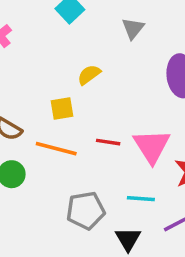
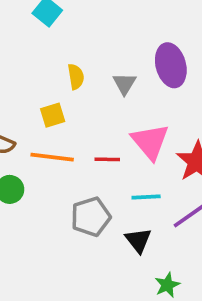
gray triangle: (133, 28) -> (124, 84), moved
yellow semicircle: (89, 75) -> (76, 77), turned 125
red line: (108, 142) -> (107, 159), moved

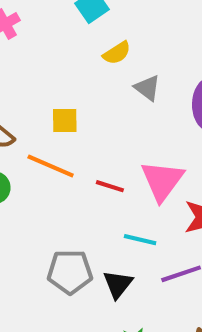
yellow semicircle: (76, 77) -> (117, 53), moved, turned 50
gray triangle: (124, 84) -> (147, 88), moved, turned -40
gray pentagon: (91, 217) -> (70, 272), moved

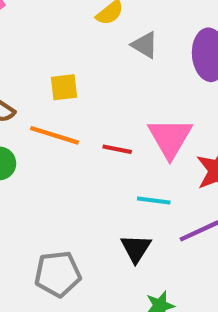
gray pentagon: (70, 272) -> (58, 274), moved

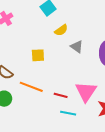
yellow square: (64, 87) -> (38, 55), moved
cyan line: (154, 200) -> (68, 113), moved

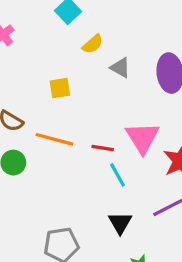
cyan line: (68, 113) -> (118, 175), turned 56

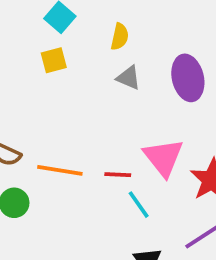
yellow semicircle: (93, 44) -> (120, 37), moved, turned -30
yellow square: (60, 88) -> (54, 60), moved

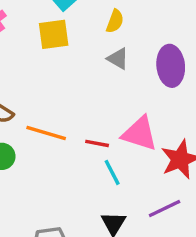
yellow square: (54, 60) -> (54, 34), size x1.4
pink triangle: (163, 157) -> (140, 134), turned -42

